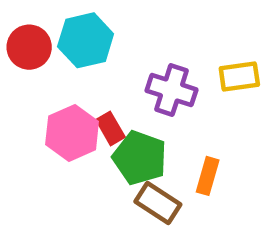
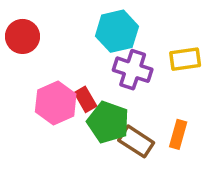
cyan hexagon: (86, 40) -> (117, 31), moved
orange rectangle: (208, 176) -> (178, 134), moved
brown rectangle: (158, 203) -> (136, 141), moved

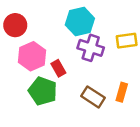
pink hexagon: (56, 103) -> (32, 56), moved
green pentagon: (108, 122) -> (43, 91), moved

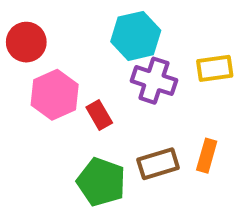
green pentagon: (43, 91) -> (101, 182), moved
brown rectangle: (93, 97) -> (158, 164), turned -50

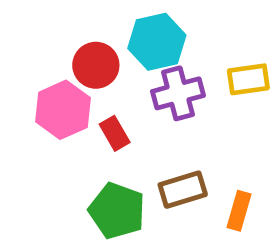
red circle: (26, 42) -> (96, 65), moved
purple cross: (154, 81) -> (178, 93), turned -33
orange rectangle: (207, 156) -> (239, 211), moved

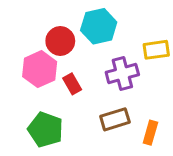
purple cross: (178, 93) -> (122, 74), moved
green pentagon: (117, 211) -> (45, 130), moved

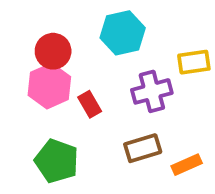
red circle: (60, 41) -> (53, 51), moved
orange rectangle: (150, 133) -> (187, 165), turned 50

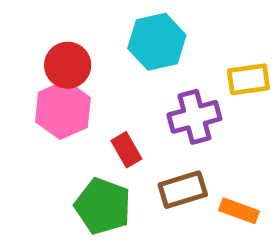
red rectangle: (90, 104) -> (126, 150), moved
green pentagon: (57, 161) -> (103, 206), moved
orange rectangle: (187, 165) -> (239, 211), turned 44

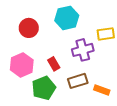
pink hexagon: (63, 110) -> (22, 65), moved
green pentagon: (103, 206) -> (44, 88), turned 30

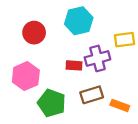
red rectangle: (54, 64) -> (74, 65), moved, turned -56
green pentagon: (44, 88) -> (52, 103), turned -30

